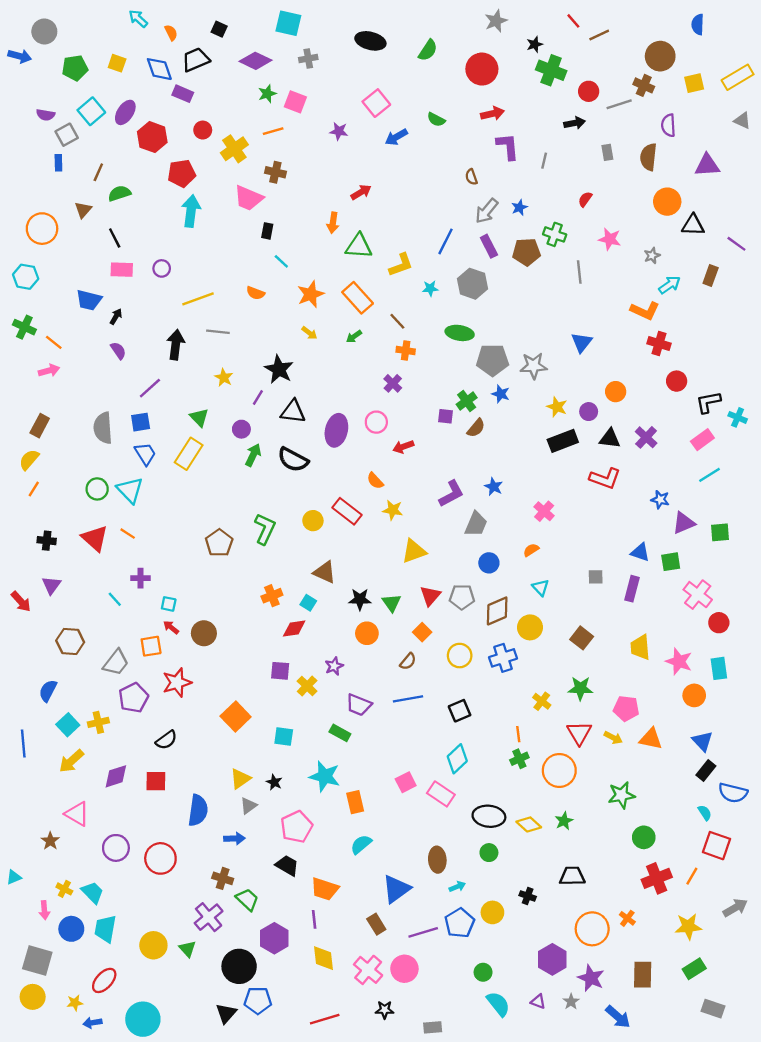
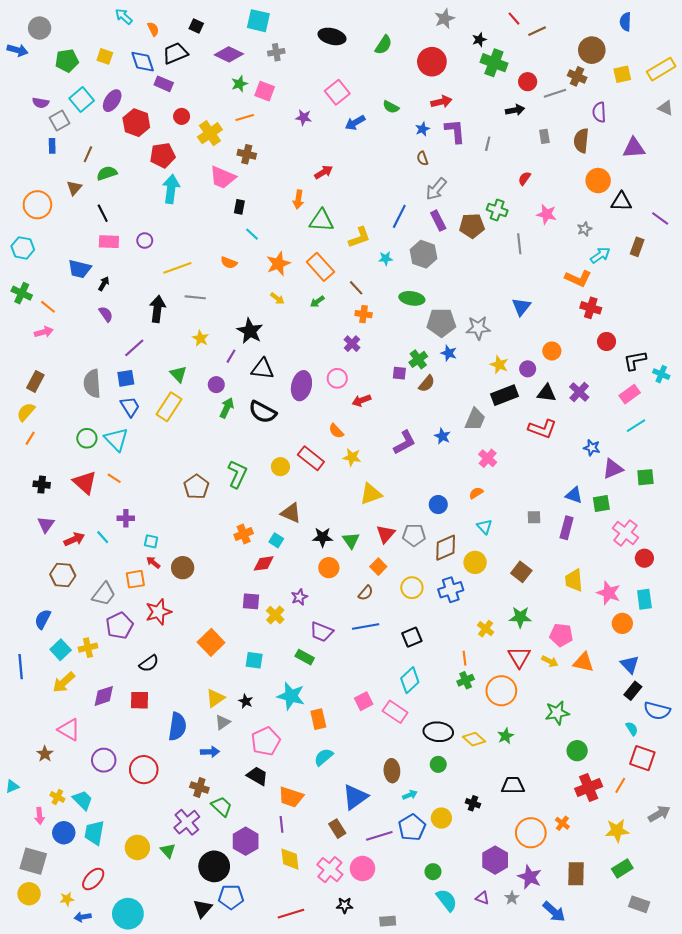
blue star: (519, 207) -> (422, 129), moved
gray trapezoid: (476, 524) -> (475, 419), moved
red arrow: (21, 602) -> (74, 539), moved, turned -72

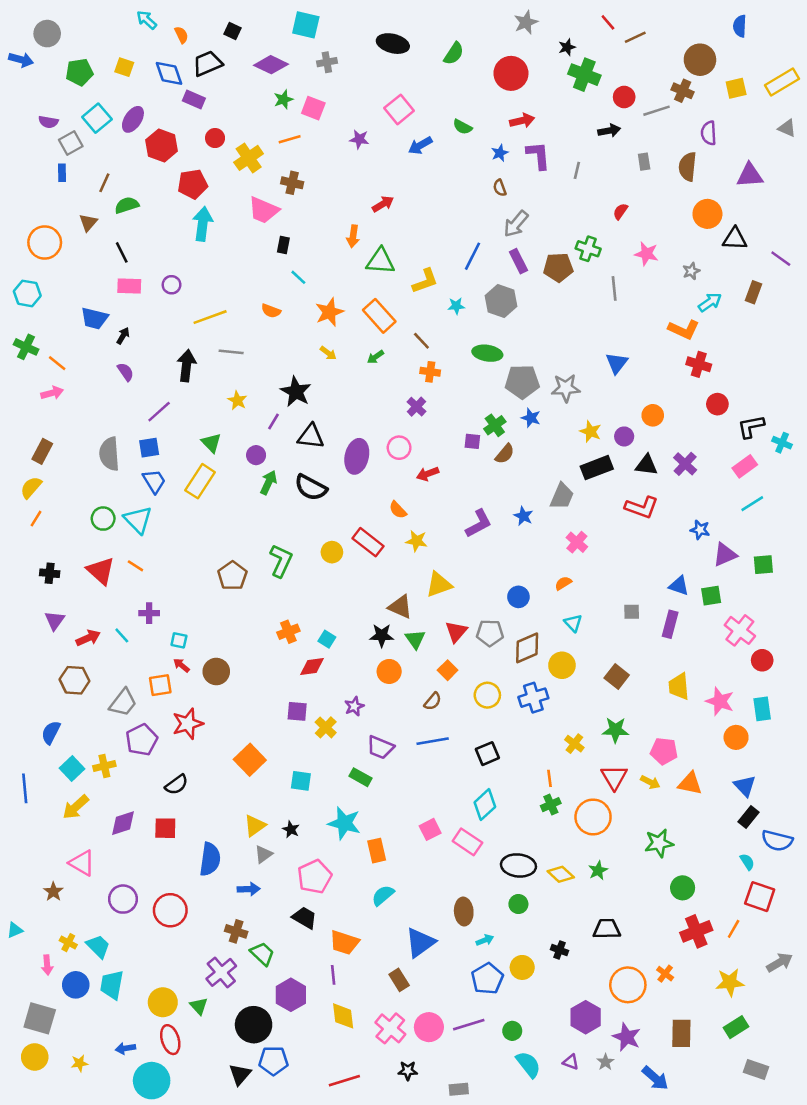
brown triangle: (291, 513) -> (400, 607), moved
purple line: (379, 836) -> (469, 1025), moved
red ellipse: (93, 879) -> (170, 1040), moved, turned -60
blue arrow: (83, 917) -> (125, 1048), moved

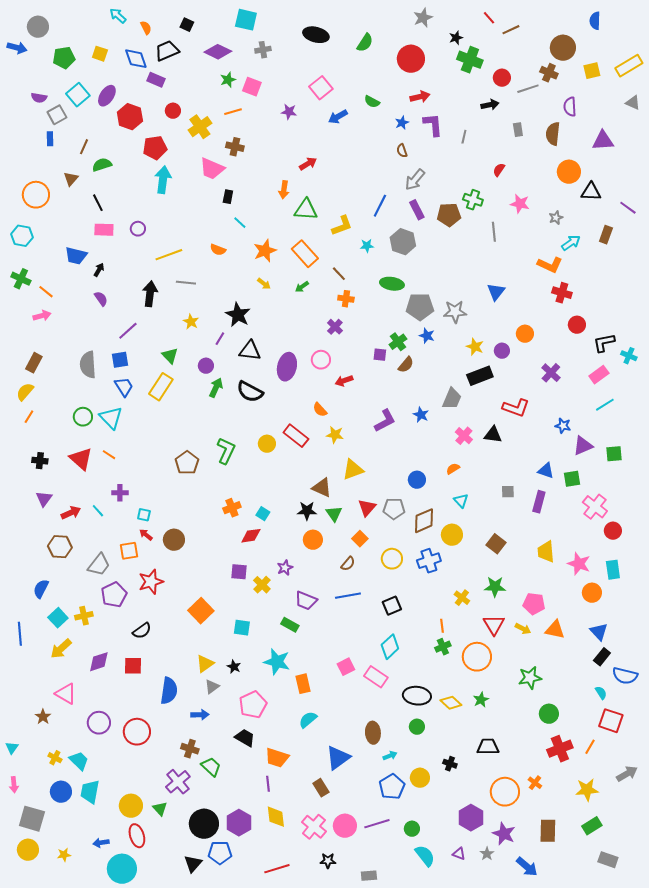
black triangle: (647, 465) -> (493, 435), moved
cyan triangle: (15, 930) -> (12, 748), turned -32
pink arrow: (47, 965) -> (14, 785), moved
purple hexagon: (291, 995) -> (239, 823), moved

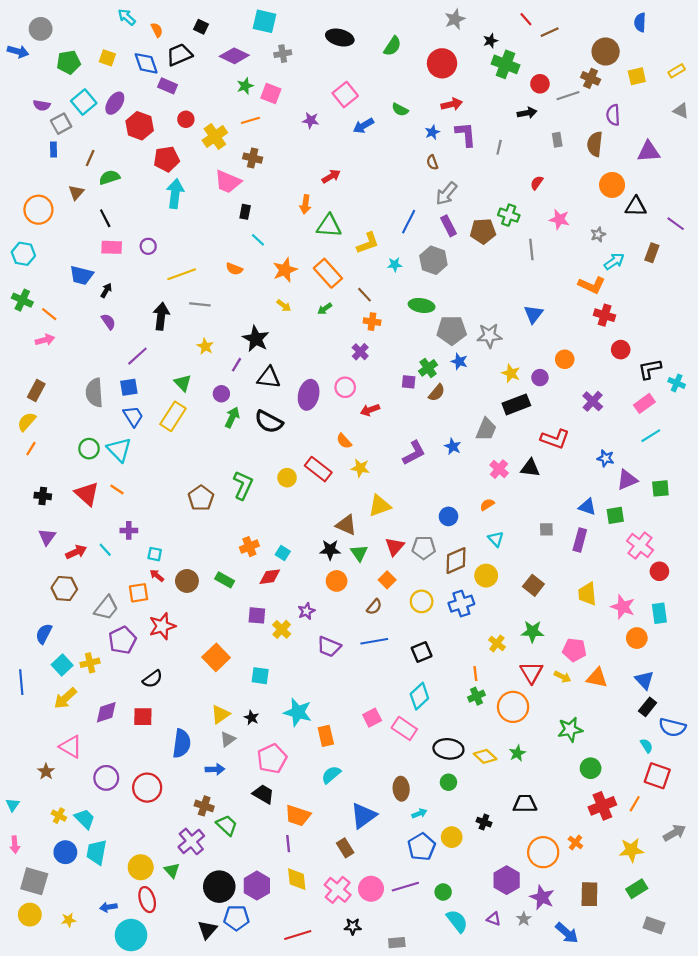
yellow rectangle: (629, 66) -> (677, 71), size x0.6
green rectangle: (290, 625) -> (225, 580), moved

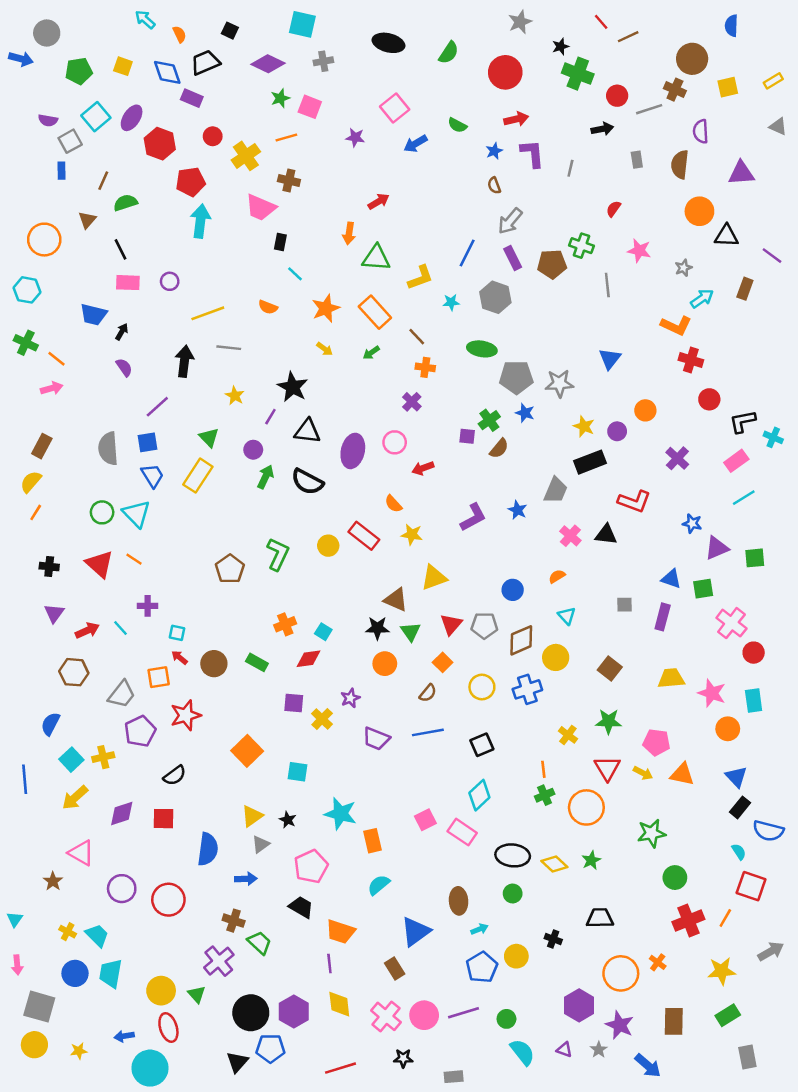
yellow trapezoid: (587, 594) -> (671, 678), turned 90
gray rectangle: (654, 925) -> (747, 1057), turned 60

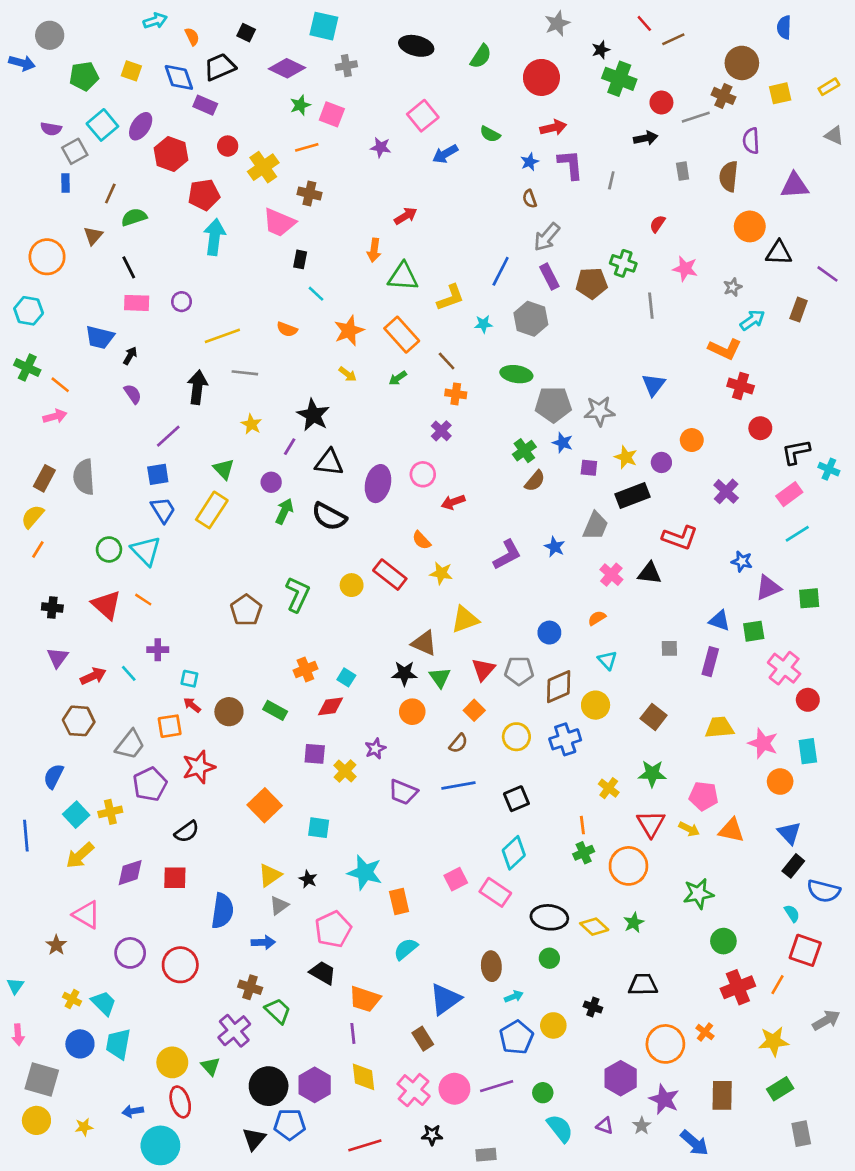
cyan arrow: (145, 19) -> (155, 21), turned 120
purple square: (467, 436) -> (589, 468), moved
gray semicircle: (108, 449) -> (84, 477), moved

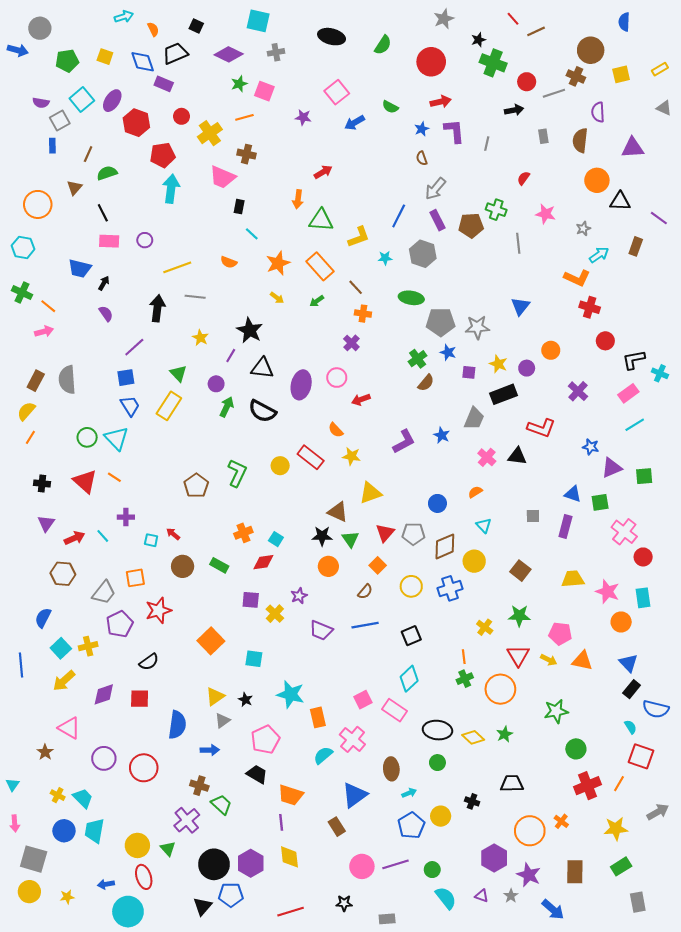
red arrow: (192, 705) -> (173, 534), moved
pink cross: (414, 1090) -> (352, 739), moved

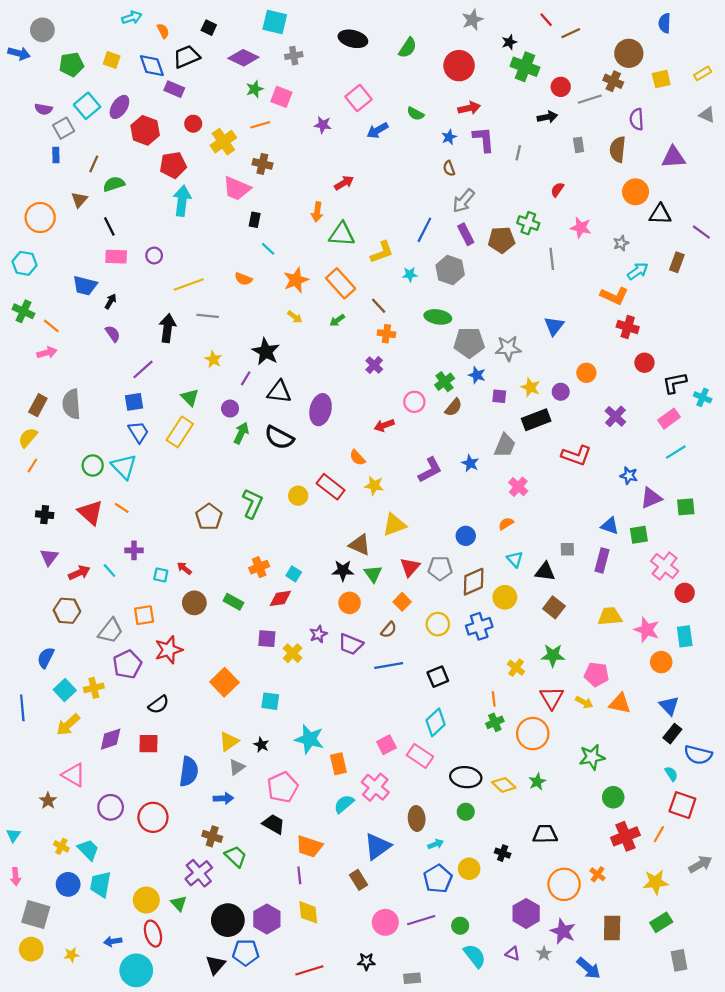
pink circle: (337, 378) -> (414, 402), moved
black triangle: (517, 456) -> (545, 572), moved
purple trapezoid: (321, 630) -> (351, 644), moved

